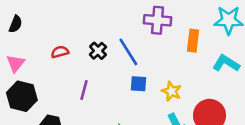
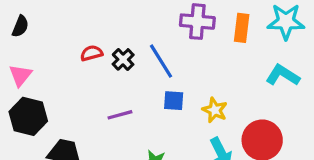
orange rectangle: (193, 41) -> (242, 28), moved
red semicircle: (60, 52) -> (91, 53), moved
purple line: (84, 90) -> (120, 115), moved, turned 60

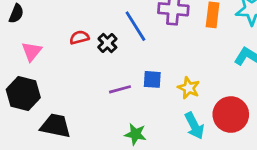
blue line: (161, 61) -> (135, 26), moved
pink triangle: (20, 75) -> (32, 51), moved
purple line: (120, 115) -> (120, 89), moved

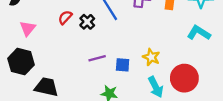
red semicircle: (79, 37) -> (65, 17), turned -32
blue square: (152, 79) -> (123, 65), moved

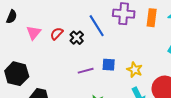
pink triangle: (28, 28) -> (34, 33), moved
blue square: (123, 65) -> (109, 65), moved

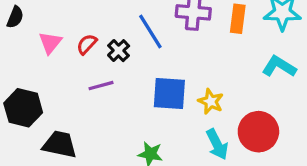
blue square: (109, 65) -> (169, 93), size x1.6
purple line: (86, 71) -> (101, 86), moved

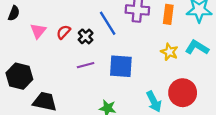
purple line: (101, 86) -> (86, 65), moved
yellow star: (211, 101) -> (169, 52), moved

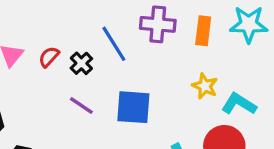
cyan L-shape: (197, 47) -> (239, 104), moved
purple line: (86, 65) -> (81, 106), turned 49

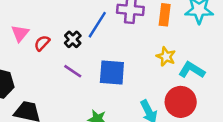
blue line: (114, 44) -> (97, 25), turned 64
red semicircle: (49, 57) -> (42, 43), moved

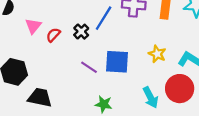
yellow star: (166, 57) -> (157, 54), moved
purple line: (73, 71) -> (89, 67), moved

